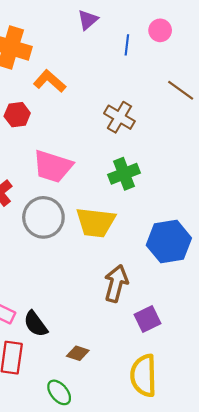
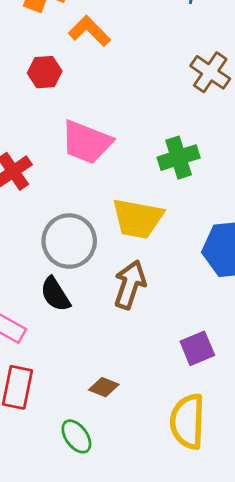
brown cross: (119, 117) -> (210, 72), moved
gray circle: (43, 217) -> (69, 241), moved
brown arrow: (116, 283) -> (130, 285), moved
black semicircle: (36, 324) -> (55, 294), moved

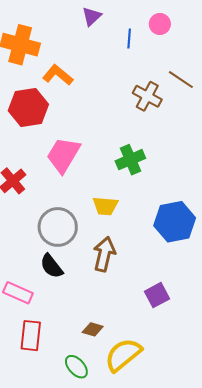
red hexagon: (45, 72) -> (28, 108), size x1.6
pink trapezoid: (87, 142) -> (63, 155), turned 105
yellow trapezoid: (138, 218) -> (105, 206), size x0.7
yellow semicircle: (188, 421) -> (123, 355), moved, turned 54

